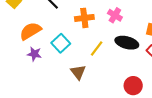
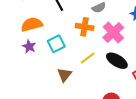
pink cross: (115, 15) -> (113, 33), size x1.5

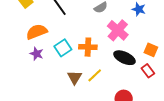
orange cross: (85, 27) -> (88, 47), moved
yellow line: (88, 58) -> (95, 75), moved

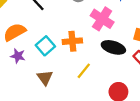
brown triangle: (75, 77) -> (45, 78), moved

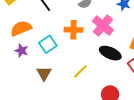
orange cross: (72, 41) -> (74, 30), moved

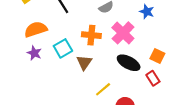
yellow line: (80, 71) -> (103, 89), moved
brown triangle: (44, 73) -> (84, 62), moved

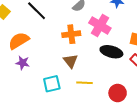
cyan square: (63, 48) -> (52, 84), moved, turned 30
yellow line: (103, 89) -> (85, 83), moved, turned 56

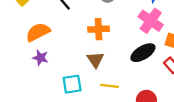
pink cross: (100, 25) -> (151, 21), moved
black ellipse: (111, 52) -> (143, 53), turned -50

